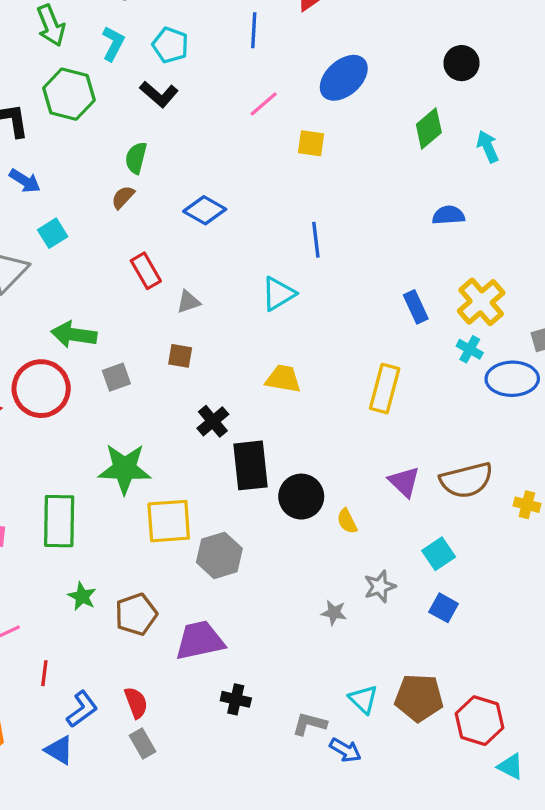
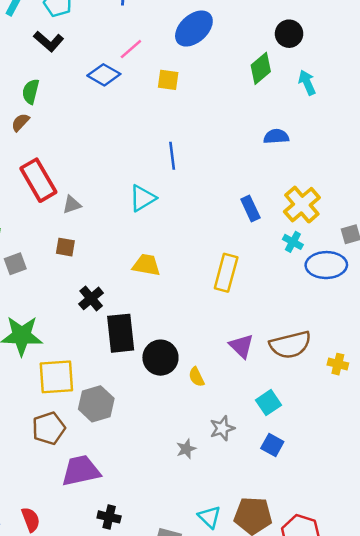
black circle: (462, 63) -> (289, 34), moved
blue diamond: (205, 210) -> (104, 75), moved
red rectangle: (146, 271) -> (38, 180), size x1.5
gray star: (334, 613) -> (186, 449), turned -30
brown pentagon: (136, 614) -> (49, 428), moved

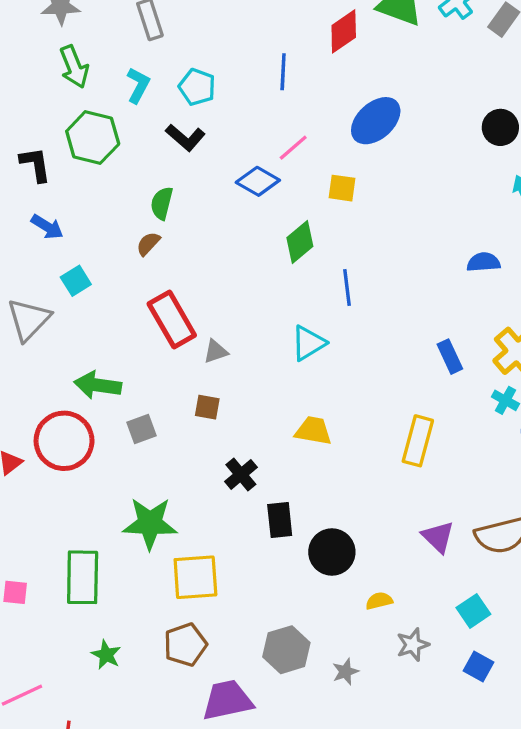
green diamond: (261, 68) -> (300, 242), moved
black rectangle: (121, 333) -> (280, 520), size x0.7
yellow semicircle: (196, 377) -> (379, 601), moved, turned 102
gray hexagon: (96, 404) -> (286, 650), moved
gray star: (186, 449) -> (345, 672), moved

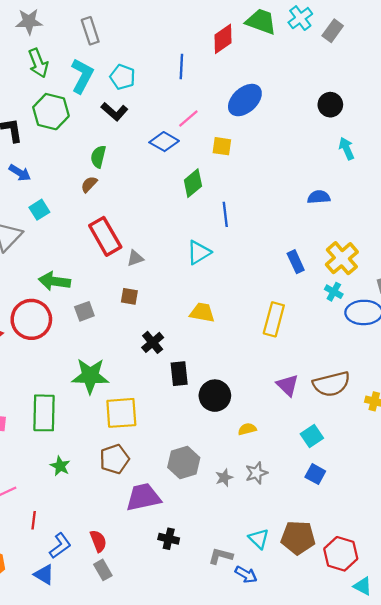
cyan L-shape: (138, 85) -> (82, 76), size x1.4
gray star: (413, 645) -> (256, 473), moved

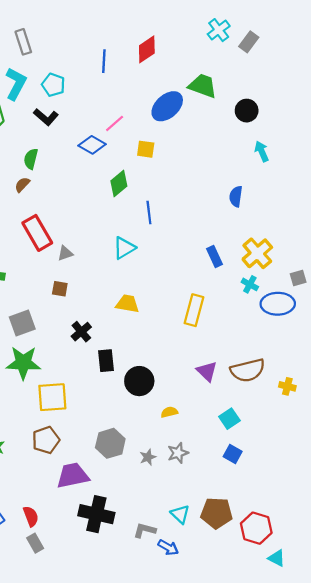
green trapezoid: (261, 22) -> (203, 86), moved
blue line: (181, 67) -> (104, 61), moved
blue semicircle: (319, 197) -> (236, 196), turned -78
gray square: (84, 311) -> (22, 323), moved, size x1.4
black cross: (169, 539) -> (96, 514), size x1.8

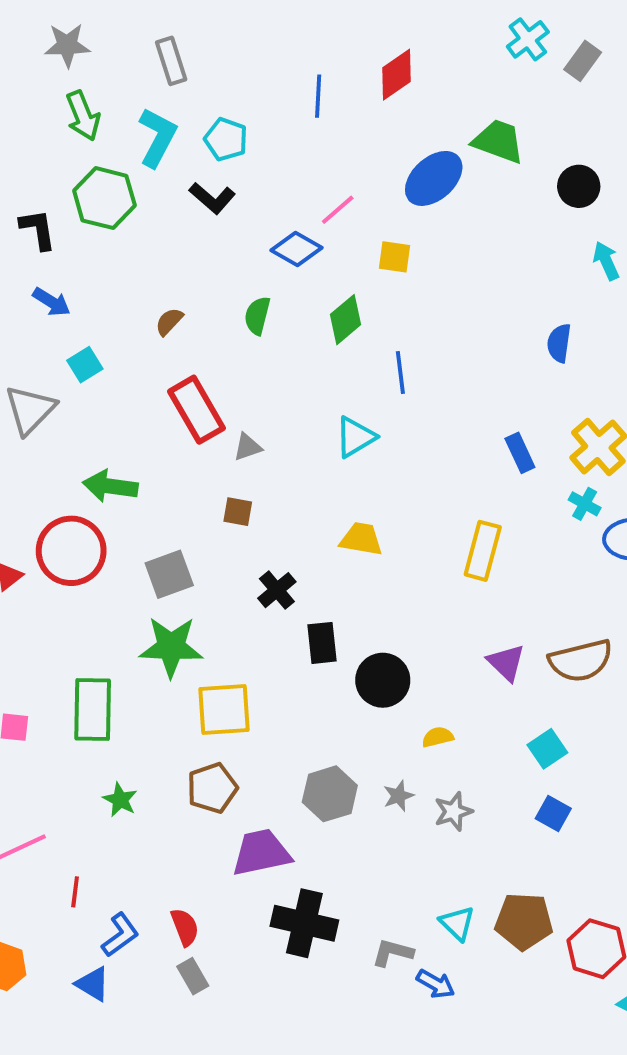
green semicircle: (31, 159) -> (257, 316), moved
gray star: (148, 457) -> (398, 796), moved

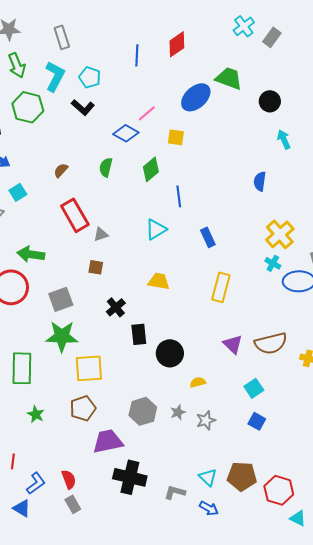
blue rectangle: (520, 453) -> (208, 237), moved
blue arrow: (436, 984) -> (209, 508), moved

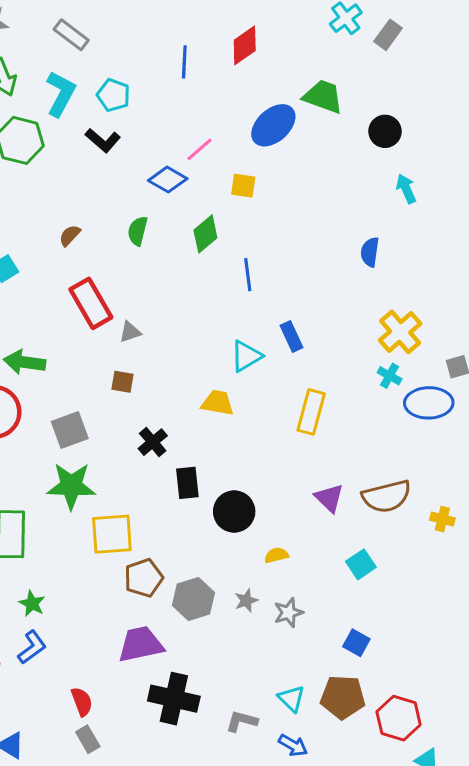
gray rectangle: (62, 37) -> (71, 35), turned -35
cyan triangle: (156, 229) -> (246, 356), moved
brown pentagon: (83, 408) -> (144, 578), moved
blue square: (257, 421) -> (356, 643), moved
blue L-shape: (36, 483) -> (32, 647), moved

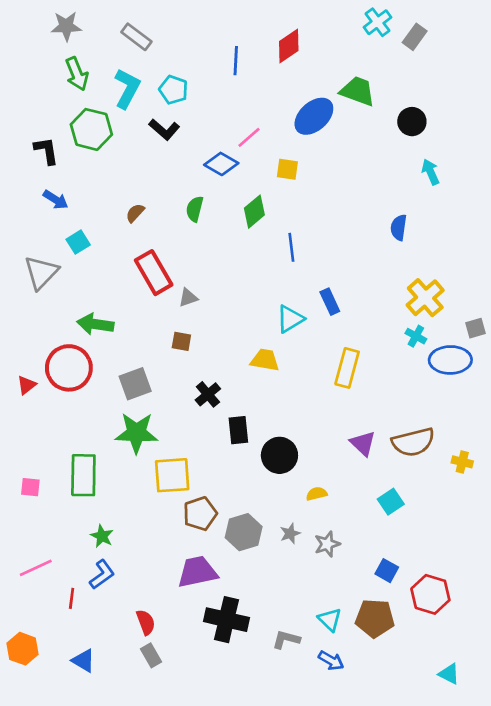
red hexagon: (399, 718) -> (430, 594), moved

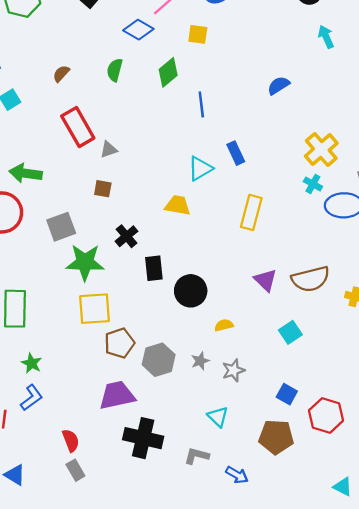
blue semicircle: (399, 228) -> (279, 85), moved, turned 50
green star: (136, 433) -> (85, 262), moved
cyan triangle: (330, 620) -> (218, 417), moved

